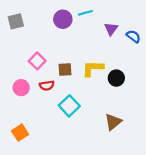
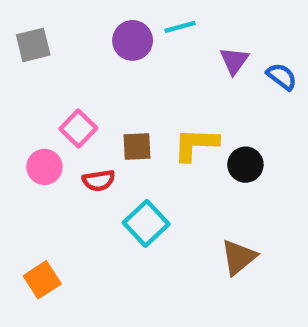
pink circle: (21, 88) -> (44, 167), moved

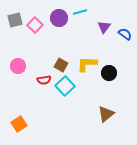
pink square: (78, 128) -> (35, 25), moved
brown square: (137, 147) -> (61, 65), turned 32
pink circle: (44, 167) -> (18, 66), moved
cyan square: (146, 223) -> (65, 86), moved

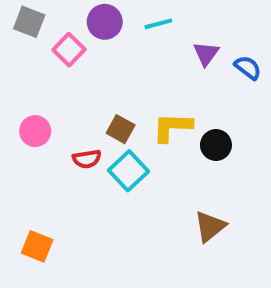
purple circle: (59, 18) -> (105, 22), moved
gray square: (15, 20) -> (29, 22), moved, turned 35
orange square: (19, 124) -> (37, 246), turned -35

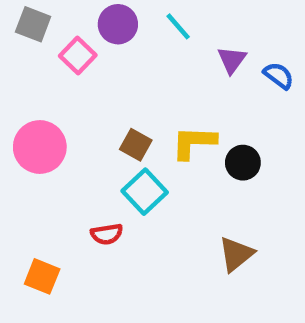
cyan line: (158, 24) -> (178, 26), turned 64
pink circle: (35, 131) -> (40, 147), size x1.5
red semicircle: (87, 159) -> (107, 234), moved

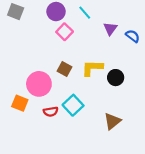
pink square: (78, 55) -> (65, 32), moved
pink circle: (40, 147) -> (39, 84), moved
cyan square: (145, 192) -> (73, 105), moved
orange square: (42, 276) -> (20, 103), moved

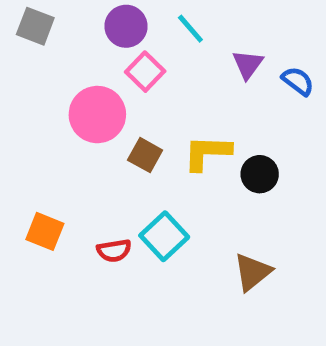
pink circle: (39, 84) -> (97, 115), moved

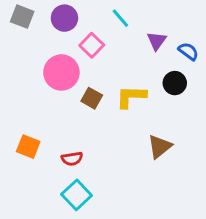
purple circle: (126, 26) -> (64, 18), moved
black circle: (260, 174) -> (175, 83), moved
cyan square: (164, 236) -> (77, 195), moved
brown triangle: (252, 272) -> (160, 147), moved

